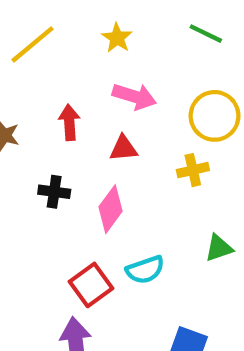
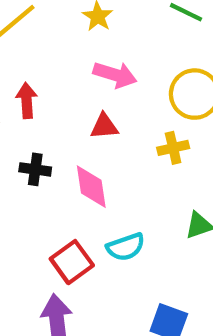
red arrow: (69, 122) -> (27, 100), moved
pink diamond: (110, 209) -> (91, 187), turned -45

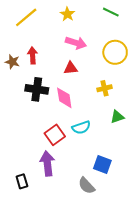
yellow cross: (173, 148) -> (104, 88), moved
black cross: (35, 169) -> (37, 89), size x1.5

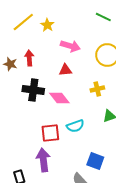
yellow star: (67, 14) -> (47, 25), moved
pink diamond: (64, 98) -> (59, 98), turned -30
red square: (55, 135) -> (50, 133), turned 30

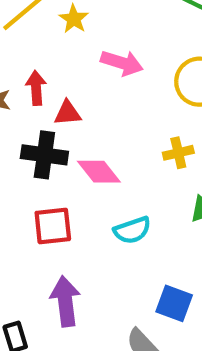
red triangle: (65, 70) -> (67, 113), moved
red square: (50, 133) -> (53, 226), moved

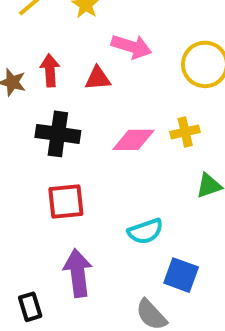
red triangle: (67, 113) -> (98, 78), moved
pink diamond: (99, 172) -> (133, 140), moved, turned -51
cyan semicircle: (132, 230) -> (145, 231), moved

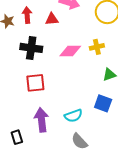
cyan semicircle: (145, 231) -> (73, 116), moved
blue square: (181, 275) -> (103, 103), moved

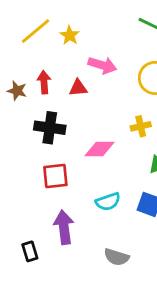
pink diamond: (70, 51) -> (99, 149), moved
cyan semicircle: (73, 116) -> (108, 202), moved
gray semicircle: (79, 141) -> (117, 257), turned -30

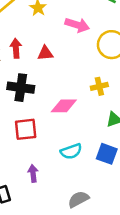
pink arrow: (102, 65) -> (77, 25), moved
purple arrow: (64, 227) -> (33, 173), size x0.6
gray semicircle: (117, 257) -> (78, 199), turned 135

